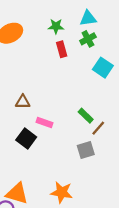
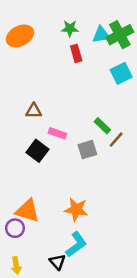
cyan triangle: (88, 18) -> (101, 35), moved
green cross: (88, 39) -> (120, 35), moved, size x1.5
cyan square: (103, 68) -> (121, 73), turned 30
gray square: (86, 150) -> (87, 150), moved

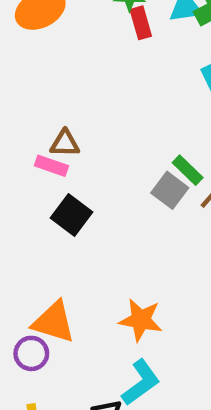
red rectangle: (76, 53) -> (141, 23), moved
pink rectangle: (57, 133) -> (51, 166), moved
gray square: (87, 150) -> (170, 190), moved, turned -36

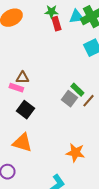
orange star: (141, 320) -> (75, 153), moved
orange triangle: (54, 322) -> (22, 143), moved

